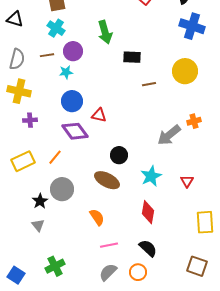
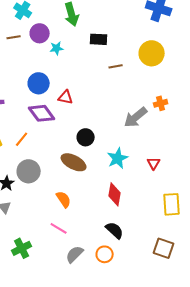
cyan star: (66, 72) -> (57, 48), moved
pink line: (109, 245) -> (59, 228), moved, turned 42

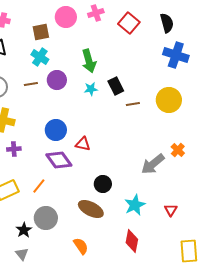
black rectangle: (99, 39) -> (116, 86), turned 60
cyan star: (57, 48) -> (91, 89), moved
brown line: (116, 66) -> (133, 104), moved
orange cross: (161, 103) -> (178, 150), turned -32

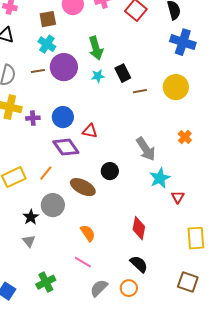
purple circle: (57, 80) -> (64, 67), size x1.4
purple cross: (14, 149) -> (33, 118), moved
gray arrow: (153, 164) -> (146, 149), moved, turned -85
cyan star: (135, 205) -> (160, 178), moved
brown ellipse: (91, 209) -> (83, 187), moved

